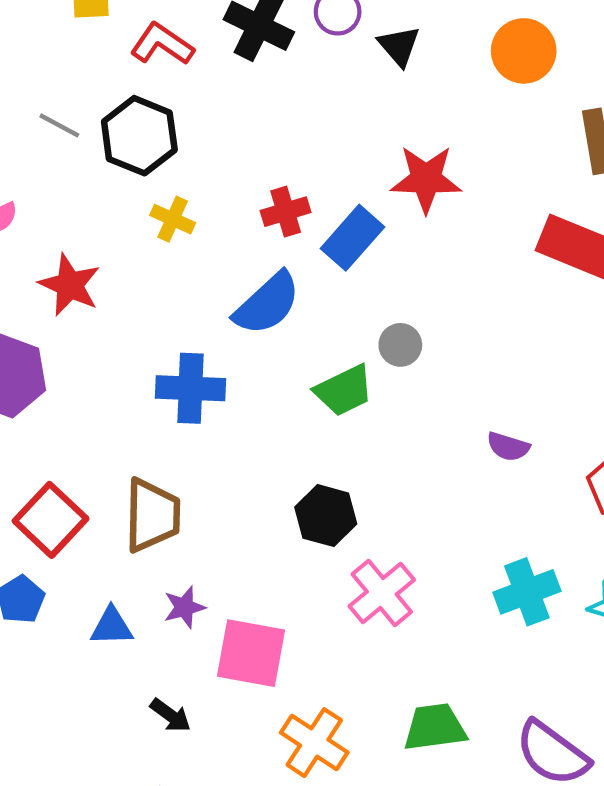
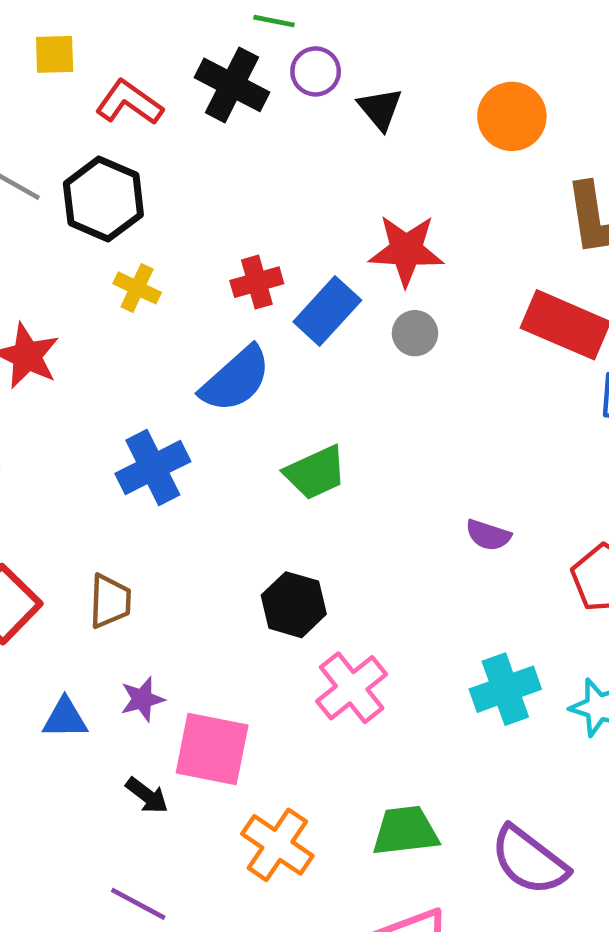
gray circle: (400, 345) -> (415, 333), moved
blue cross: (190, 388) -> (153, 468), turned -30
brown trapezoid: (152, 515) -> (110, 601), size x0.7
black arrow: (171, 715) -> (147, 795), moved

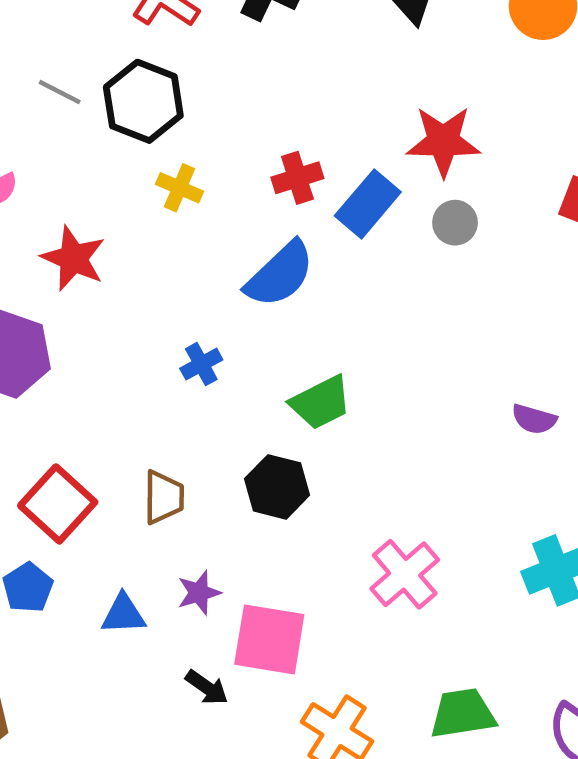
blue cross: (153, 468) -> (201, 364), size x0.6
green trapezoid: (315, 473) -> (321, 402), moved
black hexagon: (294, 605) -> (277, 487), moved

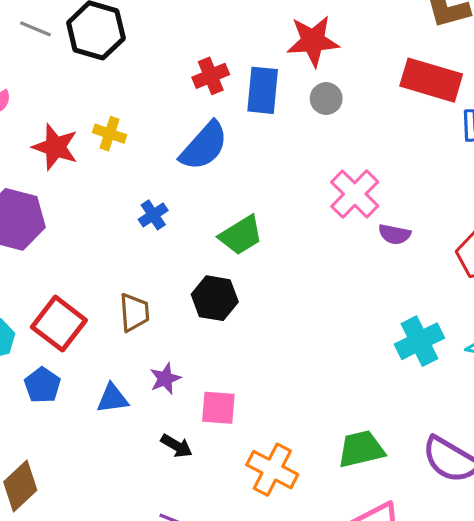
yellow cross: (180, 188) -> (110, 134), moved
blue rectangle: (368, 204) -> (263, 90), turned -30
pink cross: (405, 574) -> (355, 194), moved
pink square: (269, 639) -> (218, 408), size x0.7

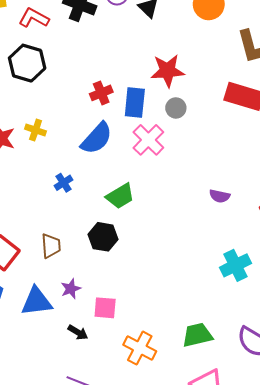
pink cross: (355, 194) -> (148, 140), moved
blue triangle: (112, 398) -> (36, 301), size x1.5

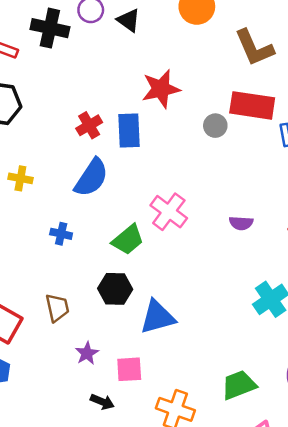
gray circle: (176, 108) -> (215, 126), moved
pink cross: (148, 140) -> (169, 212), moved
blue cross: (63, 183) -> (61, 234), turned -36
blue triangle: (36, 301) -> (158, 317), moved

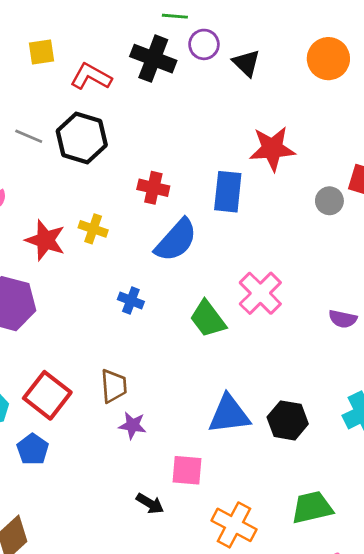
red cross: (89, 125) -> (153, 188), moved, turned 35
green trapezoid: (128, 240) -> (208, 319), turned 84
black hexagon: (115, 289) -> (288, 420), moved
purple star: (87, 353) -> (132, 425), moved, turned 30

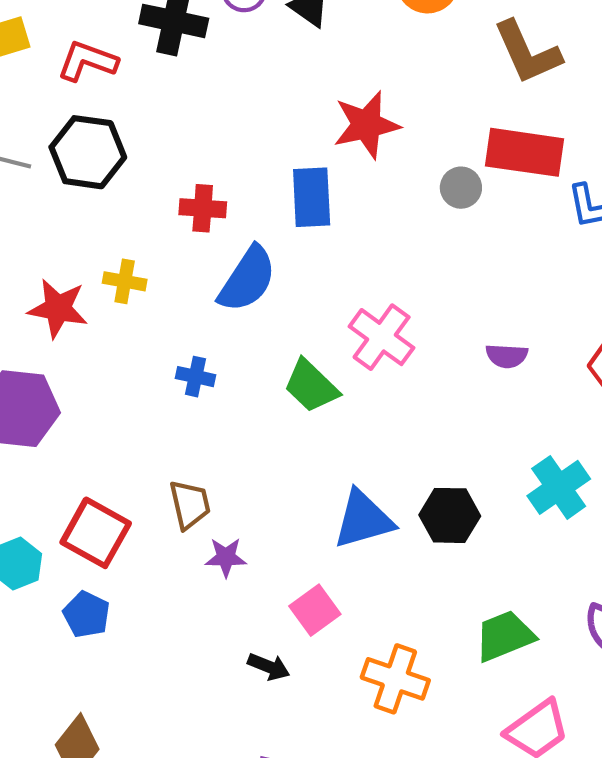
pink square: (187, 470) -> (315, 610), turned -32

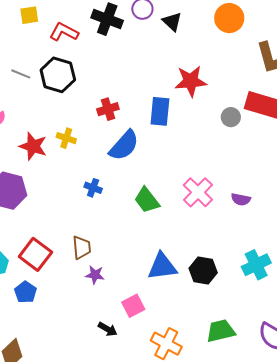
red cross: (203, 208) -> (108, 109), turned -30
pink cross: (382, 337) -> (198, 192), moved

